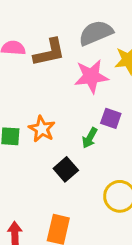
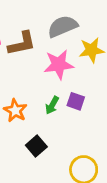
green arrow: (90, 138) -> (52, 105), moved

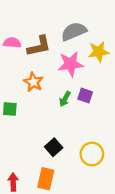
orange star: (15, 111) -> (33, 82), moved
black square: (36, 146) -> (54, 147), moved

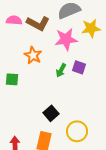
brown L-shape: (39, 46) -> (38, 23), turned 40
yellow circle: (92, 154) -> (77, 131), moved

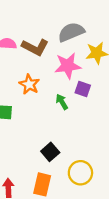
purple square: (79, 67) -> (83, 89), moved
green arrow: (61, 70) -> (62, 102), turned 120

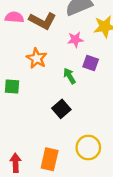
pink star: (68, 66) -> (75, 40), size x0.6
black square: (50, 152) -> (61, 109), moved

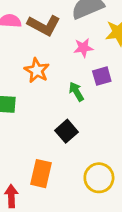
purple square: (91, 63) -> (102, 76), turned -35
orange rectangle: (50, 159) -> (41, 174), moved

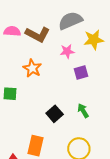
green arrow: (76, 92) -> (83, 111), moved

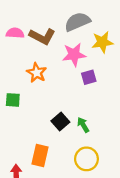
pink star: (67, 51) -> (74, 55), size x1.5
green arrow: (83, 111) -> (83, 125), moved

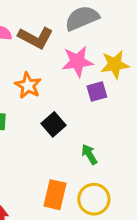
yellow star: (102, 42) -> (115, 65), moved
black square: (60, 121) -> (53, 124), moved
orange rectangle: (40, 155) -> (55, 195), moved

